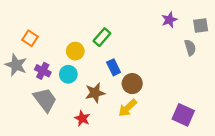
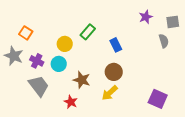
blue rectangle: (114, 67) -> (116, 45), moved
brown star: (95, 93) -> (82, 80), turned 30

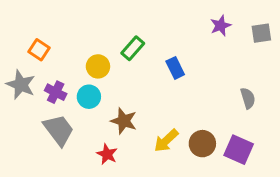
gray semicircle: (164, 41) -> (248, 98), moved
brown circle: (114, 72) -> (202, 144), moved

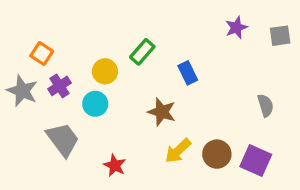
purple cross: (56, 92) -> (60, 86), moved, turned 30
brown star: (124, 121) -> (162, 112), moved

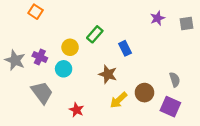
orange square: (42, 53) -> (36, 12), moved
purple cross: (60, 86) -> (40, 57), turned -32
gray semicircle: (266, 105) -> (175, 80), moved
brown circle: (217, 154) -> (144, 93), moved

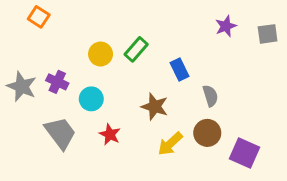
orange square: (36, 12) -> (39, 17), moved
yellow circle: (70, 47) -> (101, 54), moved
gray semicircle: (175, 80) -> (210, 96), moved
red star: (77, 110) -> (110, 134), moved

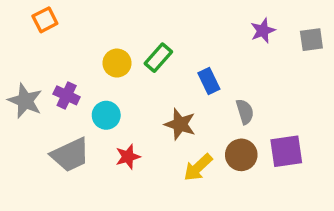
orange square: (39, 17) -> (45, 20), turned 30
gray trapezoid: (60, 133) -> (70, 155), turned 102
red star: (110, 134) -> (128, 157), turned 30
purple square: (244, 153) -> (286, 151), moved, turned -32

